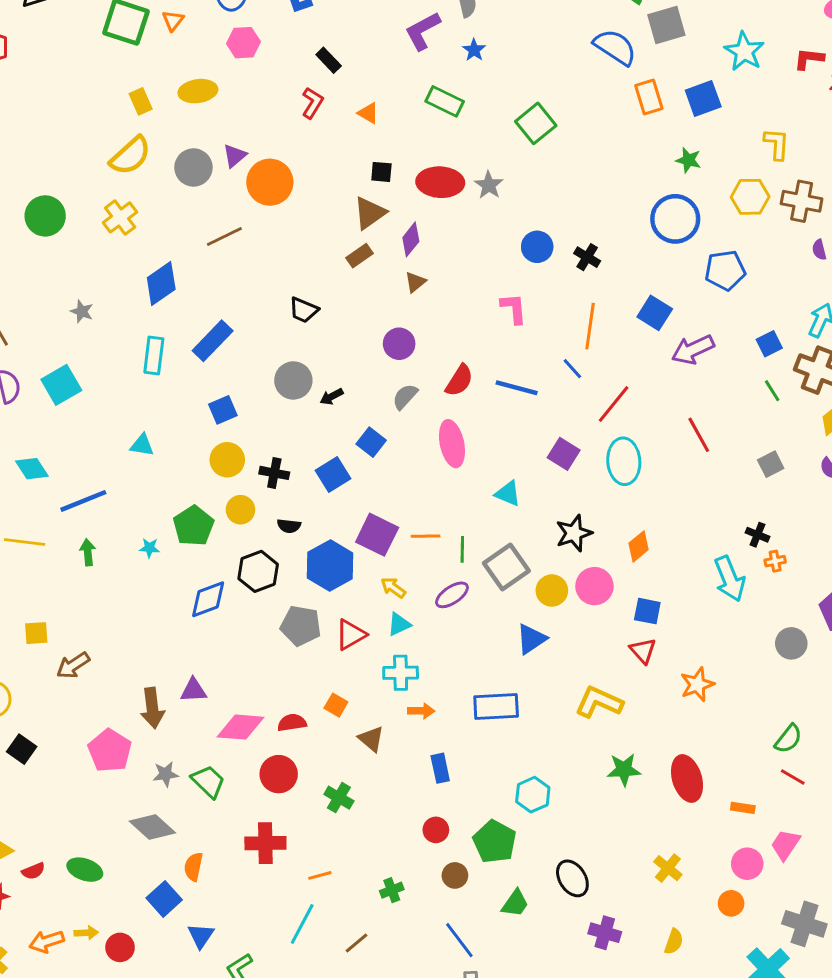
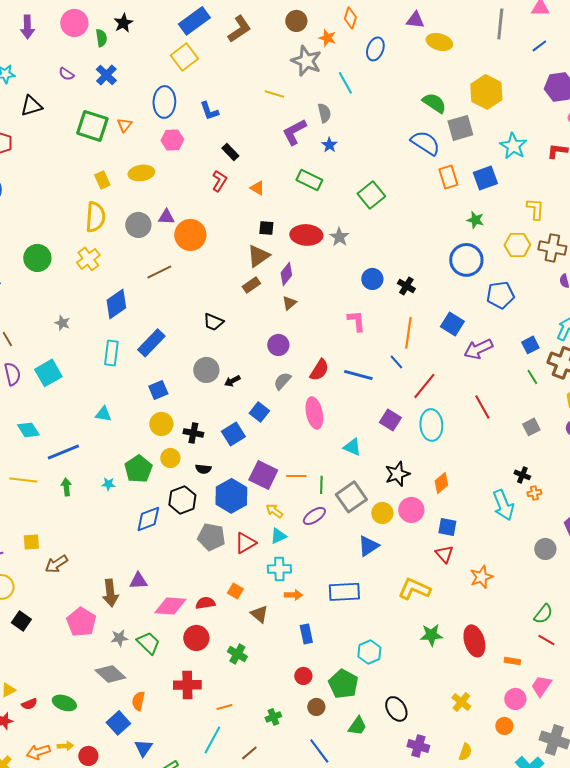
yellow semicircle: (130, 156) -> (95, 217), turned -44
purple triangle: (235, 156) -> (166, 217), turned 42

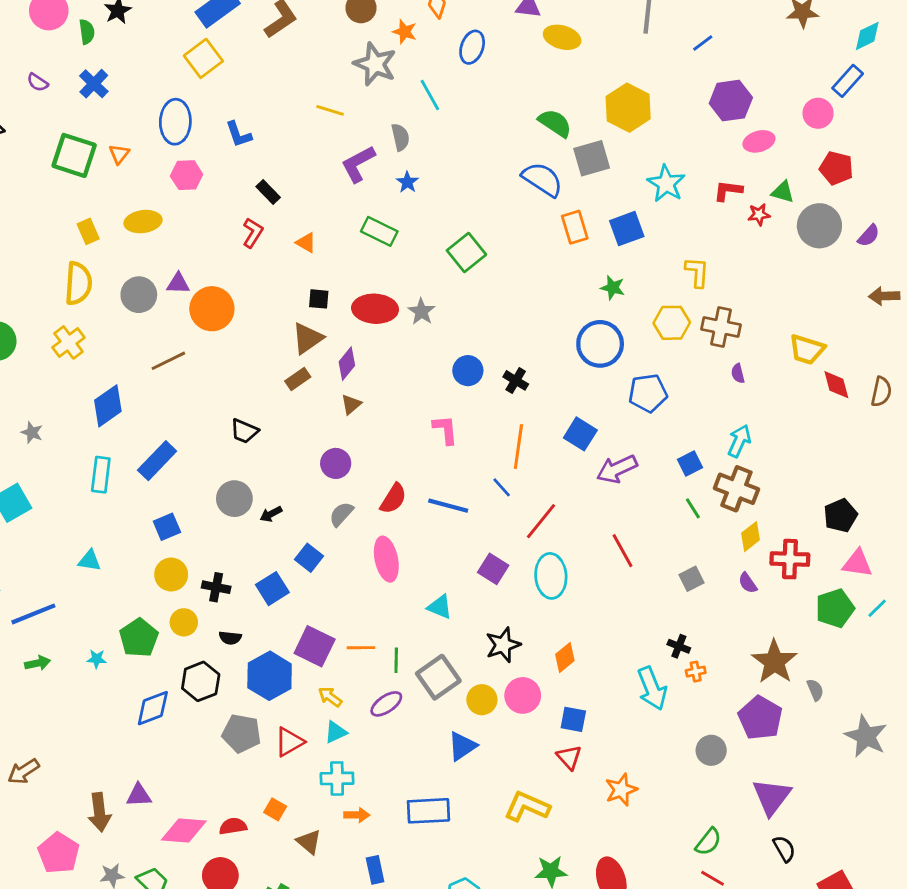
green arrow: (66, 487) -> (38, 663), turned 84

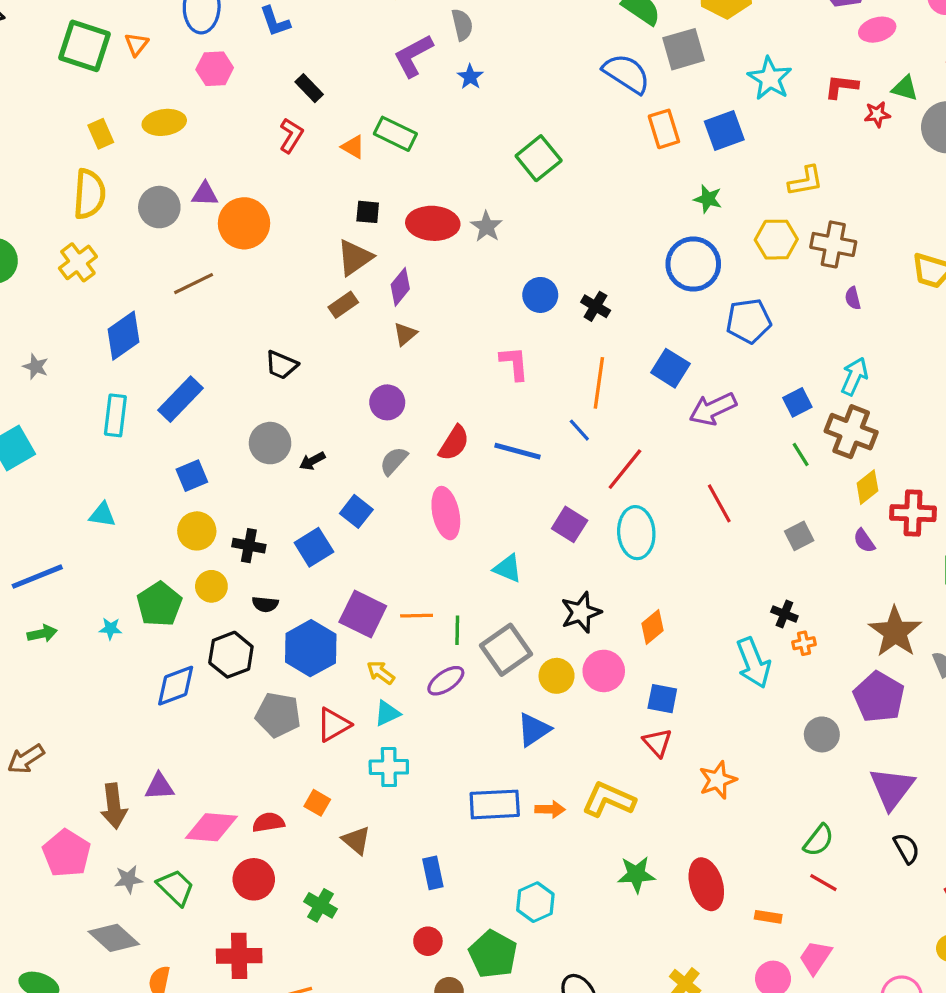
green rectangle: (379, 231) -> (395, 134), moved
yellow L-shape: (697, 272) -> (806, 181), turned 76
orange arrow: (357, 815) -> (550, 809), moved

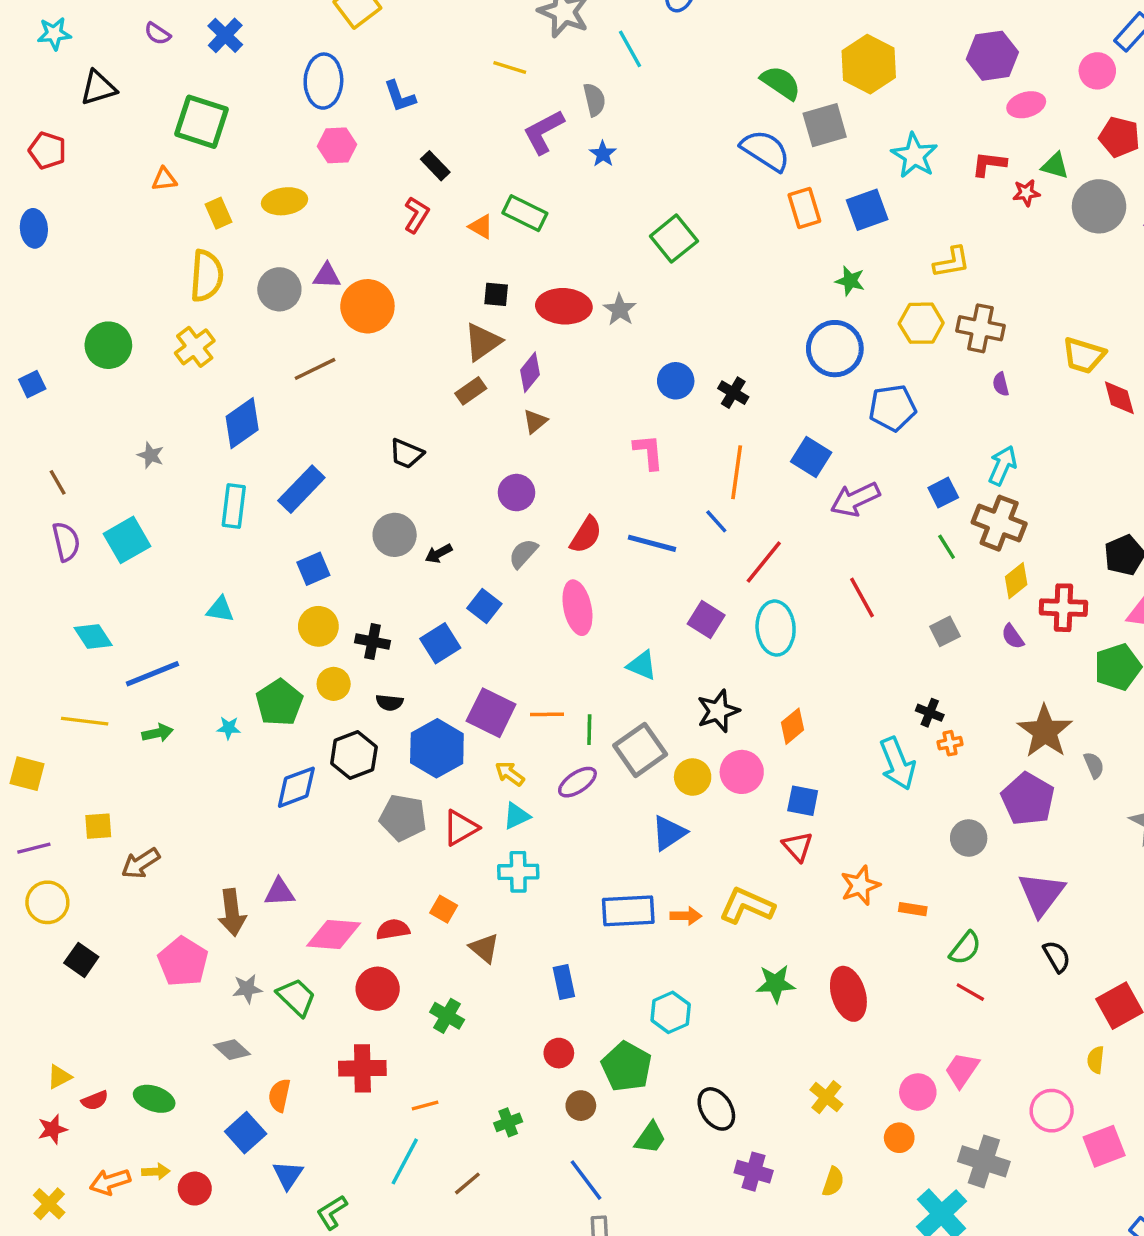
orange triangle: (137, 44) -> (164, 179), moved, turned 45
orange rectangle: (768, 917) -> (913, 909), moved
gray diamond: (114, 938) -> (232, 1050), size x0.7

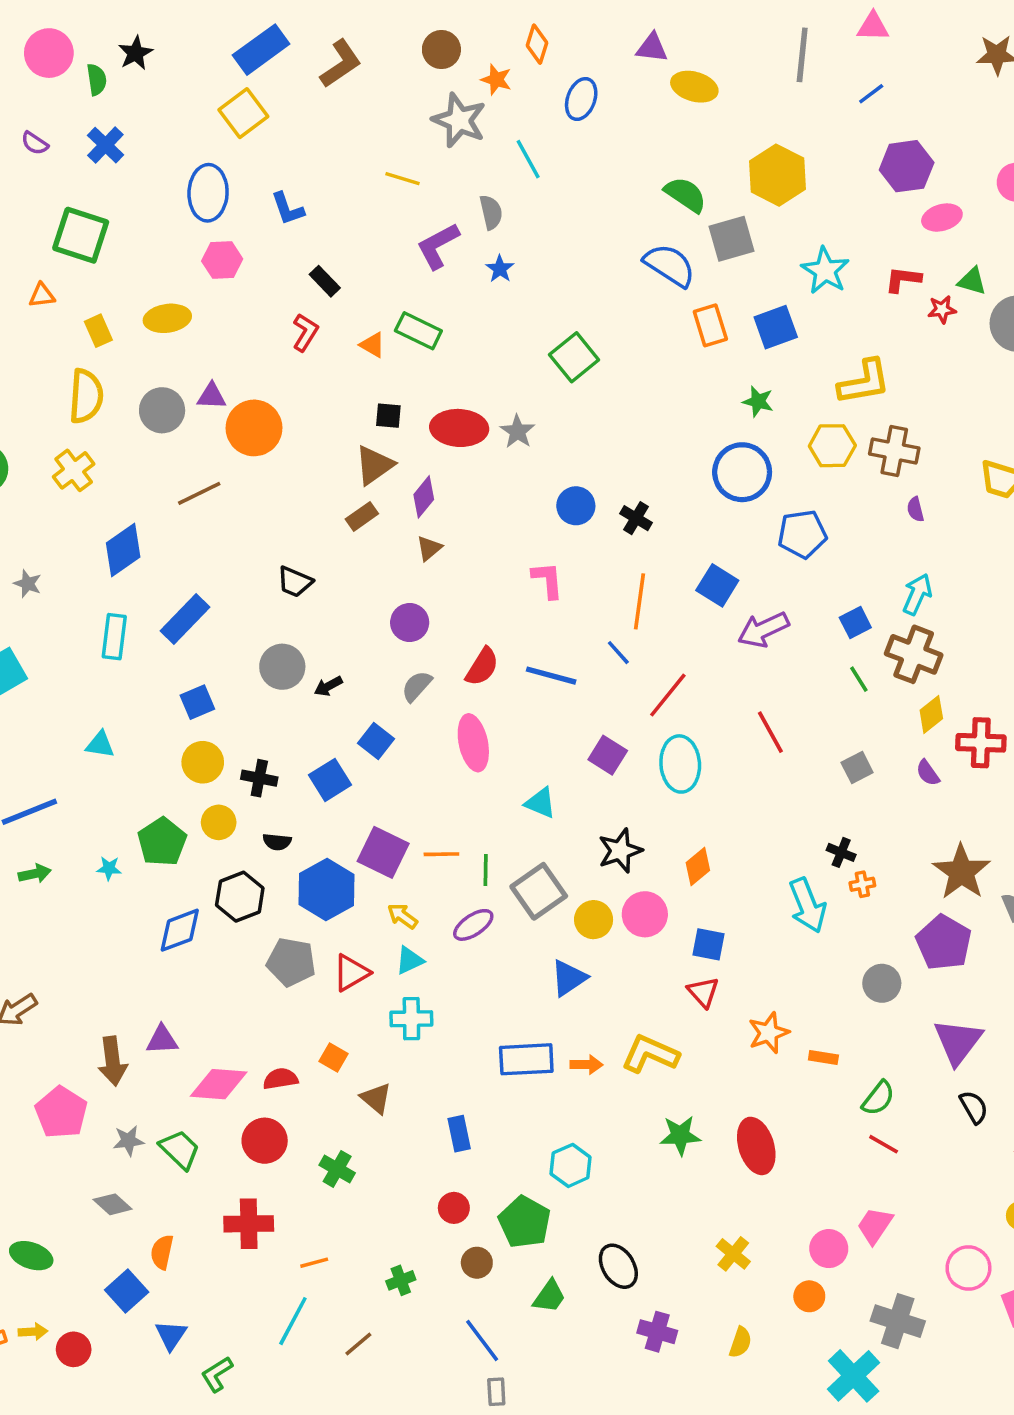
yellow L-shape: (952, 262) -> (864, 382), size x1.4

